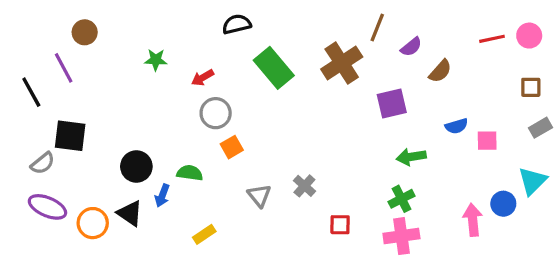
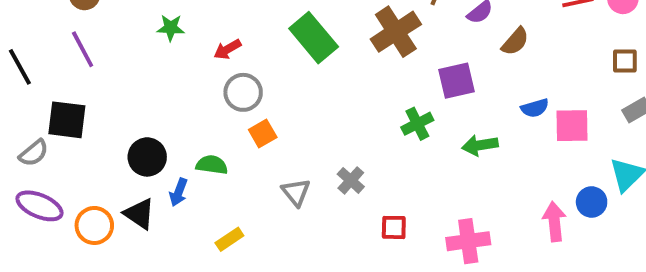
purple line: (64, 68) -> (83, 49), moved
pink square: (487, 141) -> (572, 126), size x1.4
green cross: (401, 199) -> (417, 124), moved

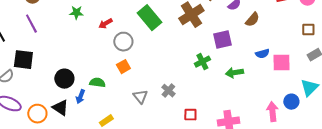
gray circle: (243, 92) -> (123, 42), moved

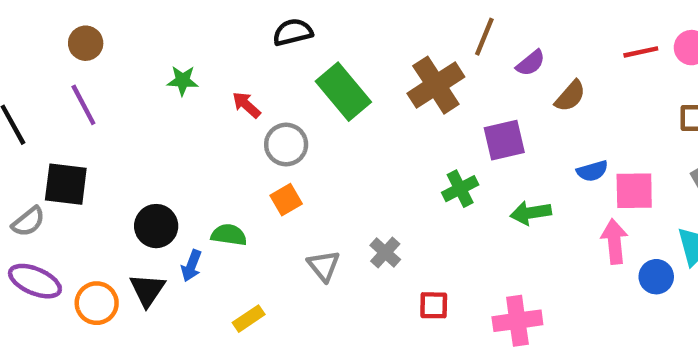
red arrow: (105, 24) -> (246, 105), turned 72
black triangle: (60, 108) -> (147, 290), turned 30
pink arrow: (272, 112) -> (614, 241), moved

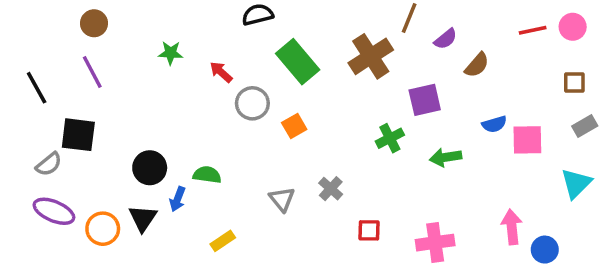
orange square: (286, 200) -> (294, 126), moved
pink arrow: (614, 241) -> (512, 227), moved
blue circle: (656, 277) -> (545, 250), moved

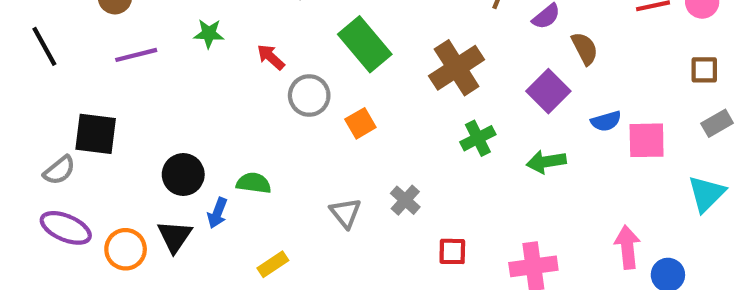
brown cross: (371, 56) -> (457, 68), moved
brown semicircle: (477, 65) -> (585, 49), turned -68
purple line: (92, 72) -> (136, 55), moved, turned -76
black line: (37, 88) -> (44, 46), moved
purple square: (425, 100) -> (548, 91), moved, turned -32

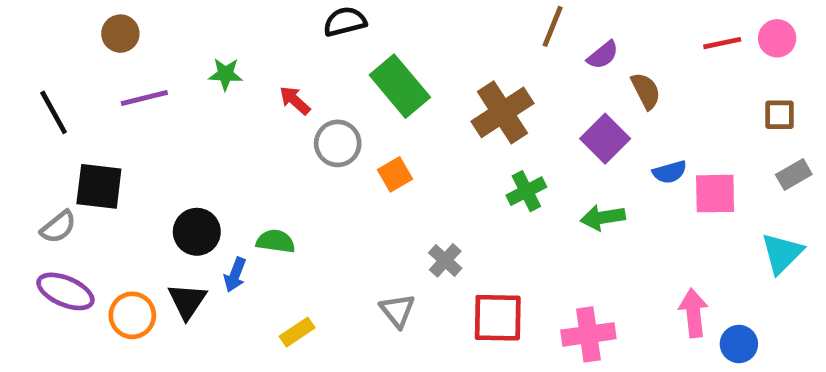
black line: (44, 46) -> (54, 112), moved
gray triangle: (345, 213) -> (397, 311), moved
red square: (452, 251) -> (498, 318), size x1.6

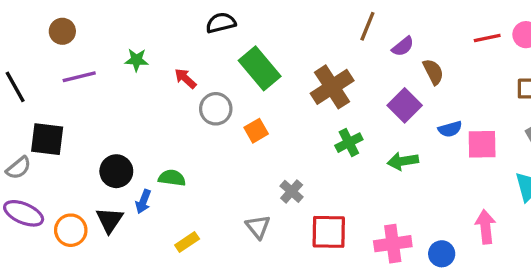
pink arrow: (694, 313) -> (485, 227), moved
blue circle: (739, 344) -> (442, 254), moved

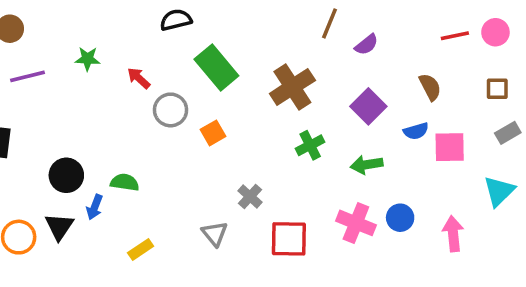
brown semicircle: (433, 72) -> (430, 87), moved
pink cross: (393, 244) -> (356, 223), moved, turned 30
blue circle: (442, 254) -> (400, 218), moved

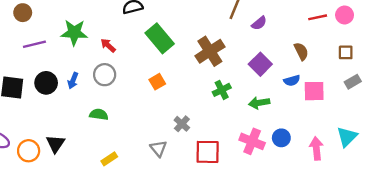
green star: (88, 59) -> (74, 33), size x1.6
gray circle: (171, 110) -> (105, 75), moved
black circle: (66, 175) -> (46, 83), moved
cyan triangle: (499, 191) -> (347, 137), moved
blue arrow: (95, 207) -> (73, 81), moved

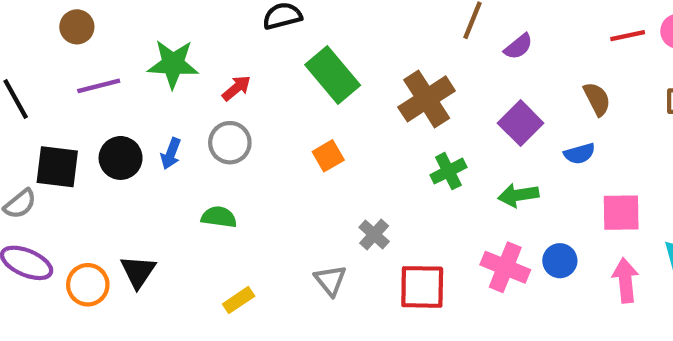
red arrow: (108, 45) -> (236, 88), turned 98
pink square: (314, 91) -> (621, 213), moved

